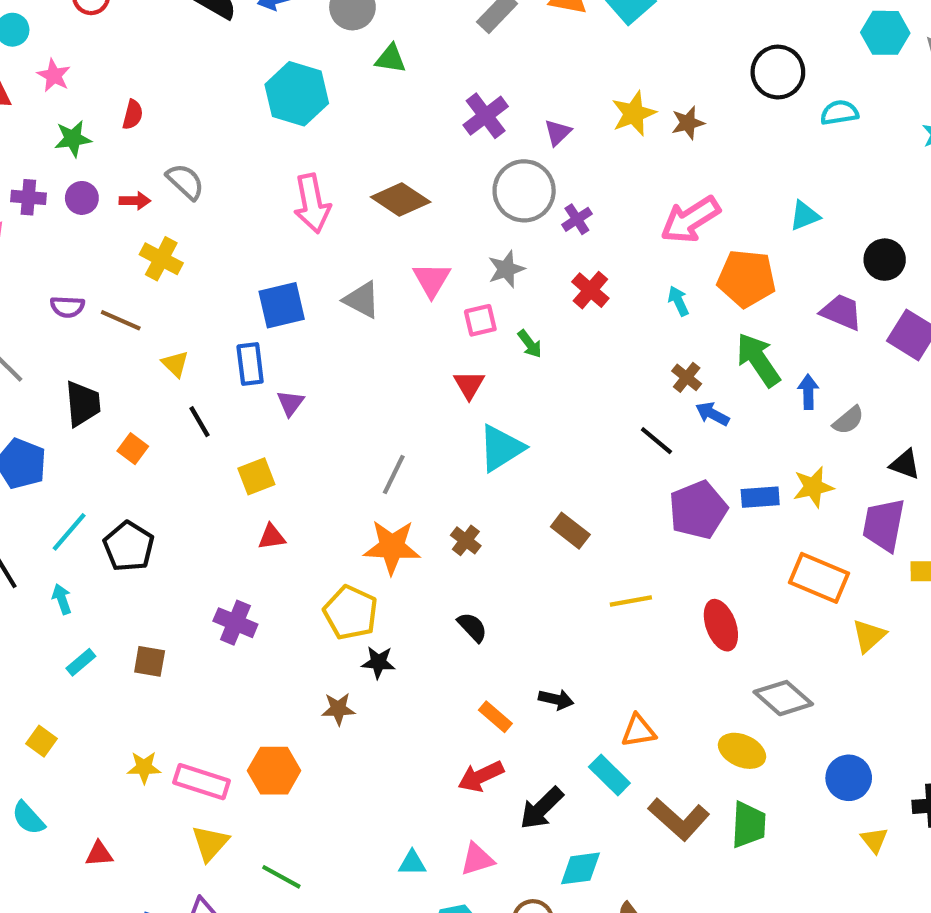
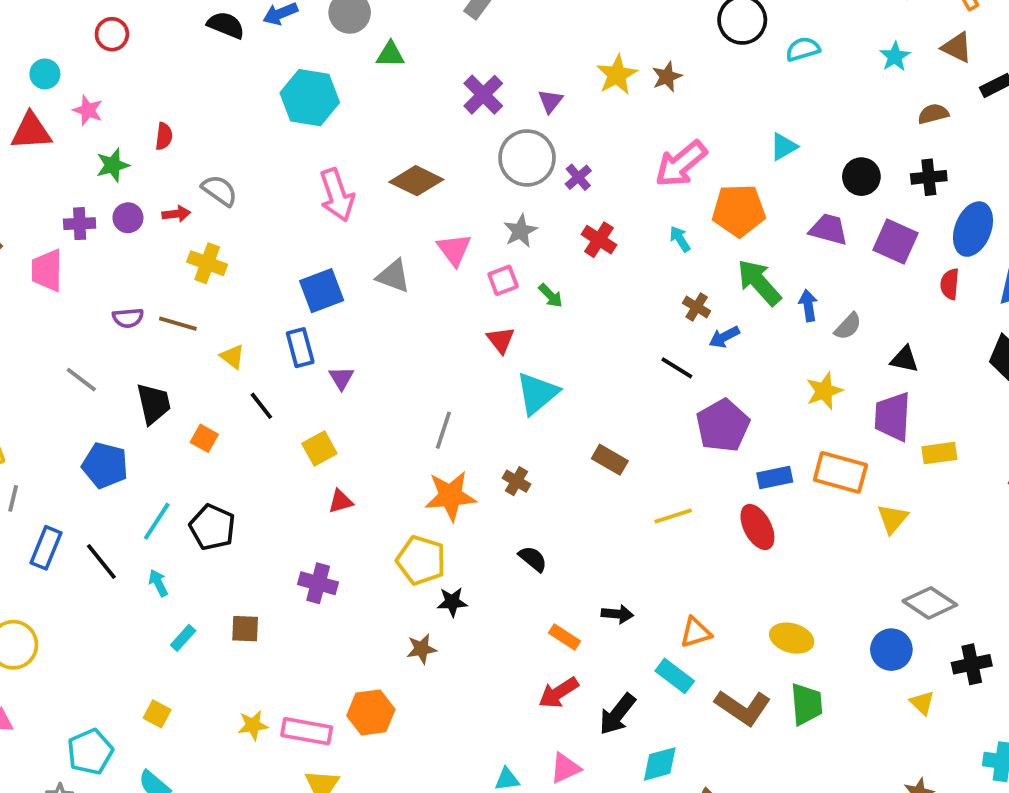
blue arrow: (712, 414) -> (724, 337), turned -48
blue rectangle: (760, 497) -> (775, 478), moved
gray diamond: (783, 698) -> (930, 603), moved

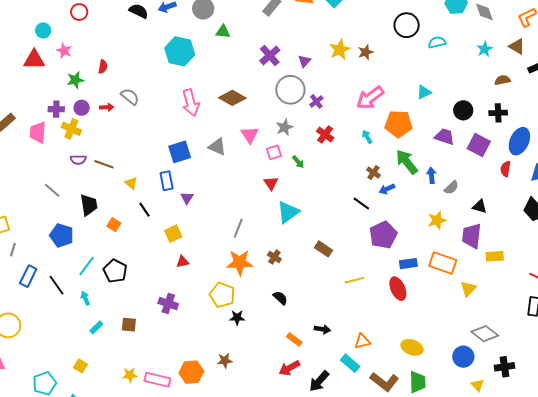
yellow cross: (207, 263) -> (71, 129), moved
brown star: (421, 649) -> (225, 361), moved

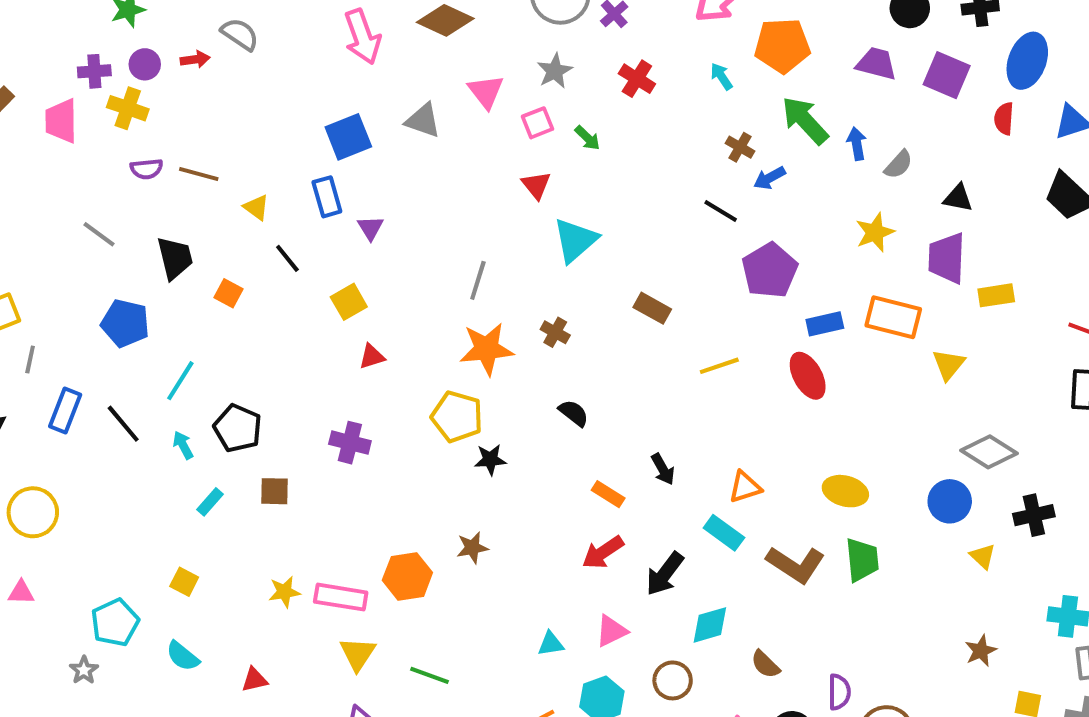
black pentagon: (115, 271) -> (238, 428), moved
black arrow: (322, 329) -> (663, 469), turned 56

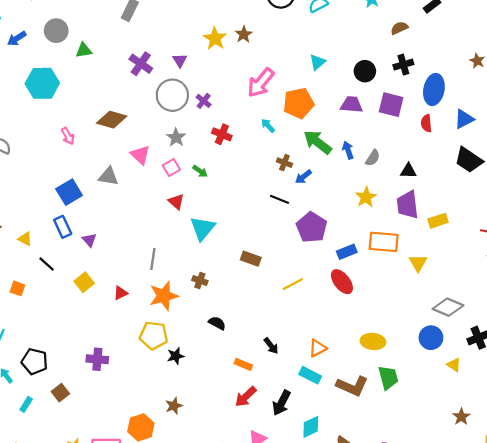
pink arrow: (362, 37) -> (68, 136), size x0.6
red triangle: (372, 357) -> (121, 293), moved
brown square: (275, 491) -> (60, 393), turned -30

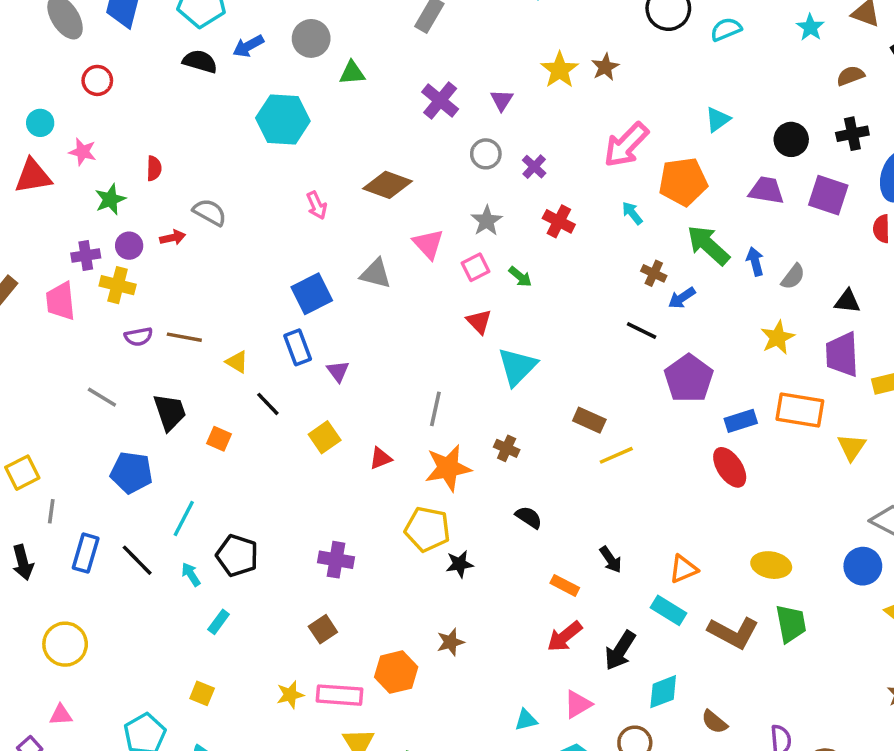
gray circle: (172, 95) -> (486, 154), size x0.6
yellow line: (293, 284) -> (616, 455), moved
brown square: (60, 393) -> (323, 629), moved

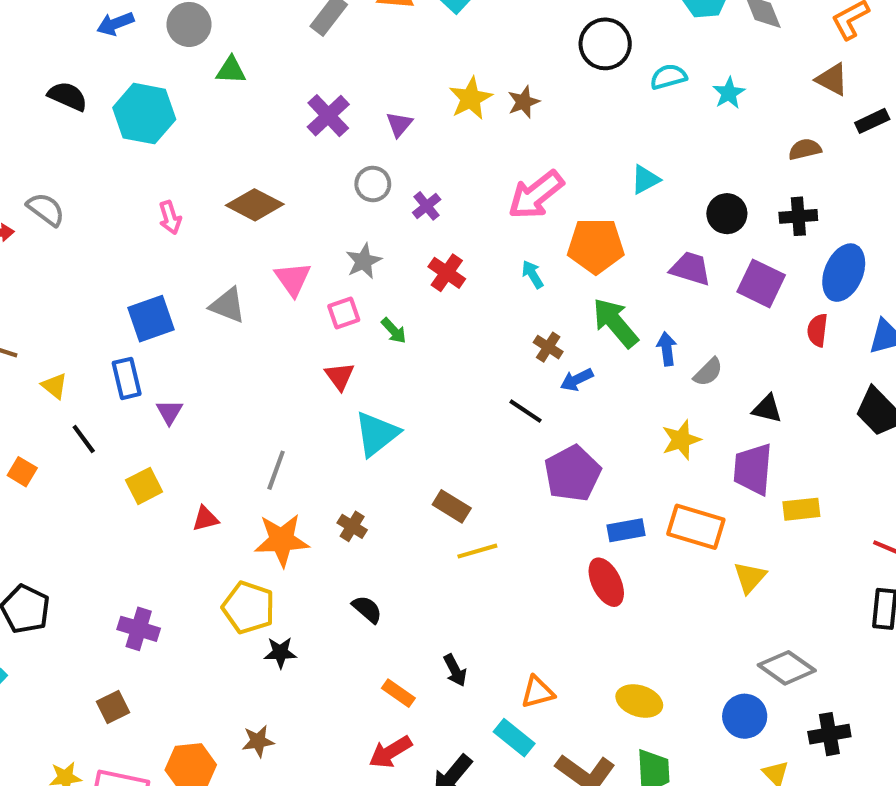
cyan star: (810, 27) -> (729, 93), moved
black semicircle: (200, 61) -> (68, 96), moved

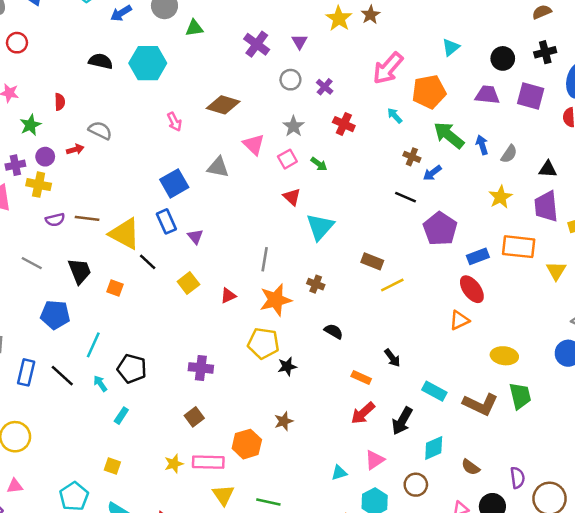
yellow triangle: (54, 386) -> (125, 234), size x2.0
orange triangle: (538, 692) -> (459, 320), moved

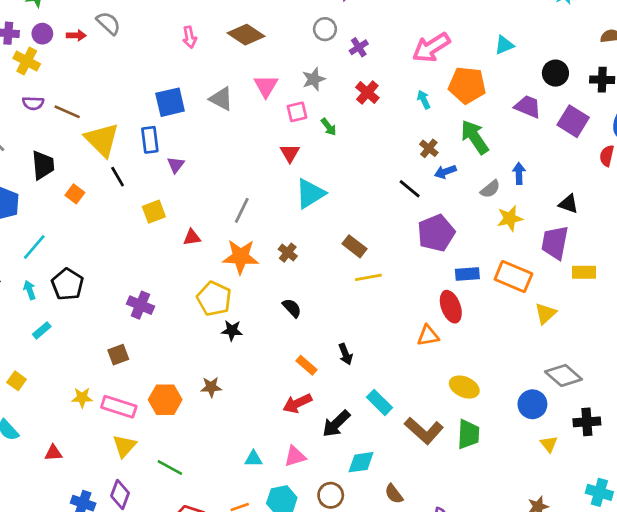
blue arrow: (482, 145) -> (519, 173), moved
gray semicircle: (509, 154) -> (490, 189), moved

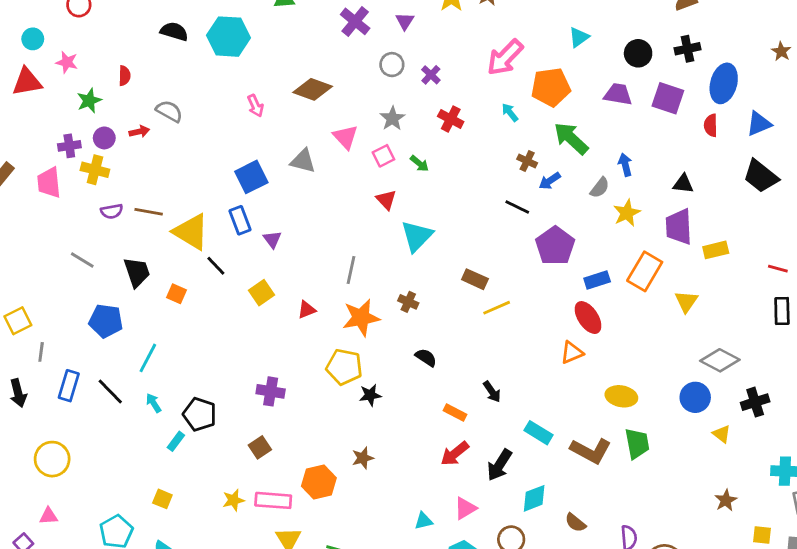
orange rectangle: (513, 276) -> (645, 271), turned -69
black pentagon: (67, 284) -> (200, 414), moved

